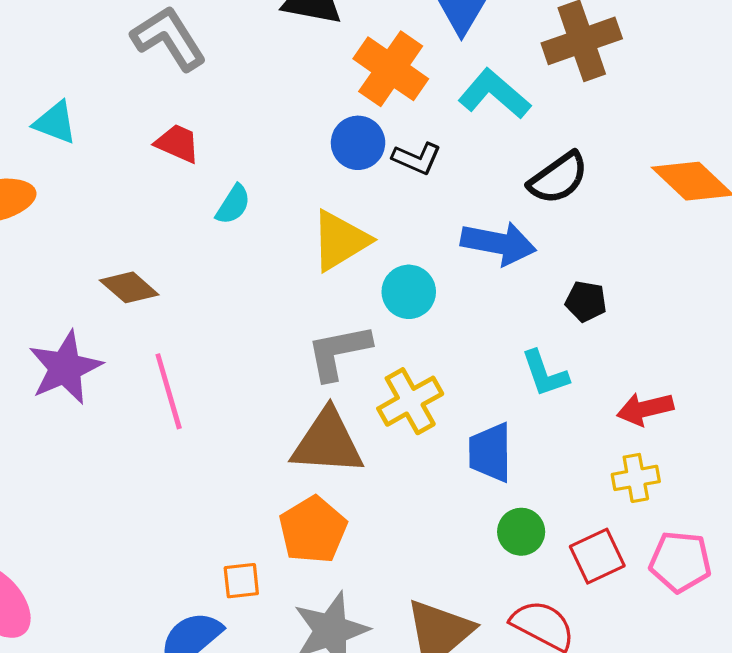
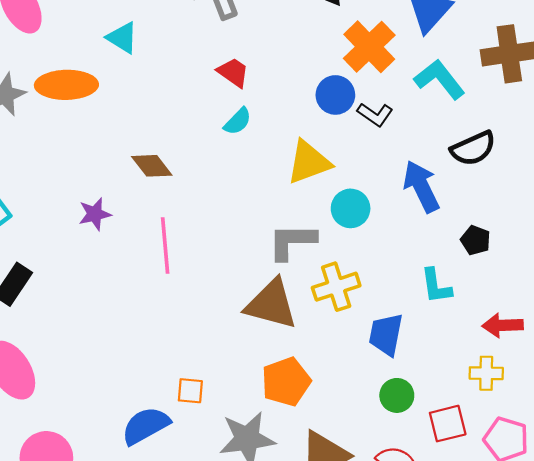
red trapezoid: (178, 143) -> (233, 72), moved
blue arrow: (498, 243) -> (421, 186), turned -138
purple star: (65, 368) -> (95, 214), size x0.6
orange pentagon: (313, 530) -> (286, 382), moved

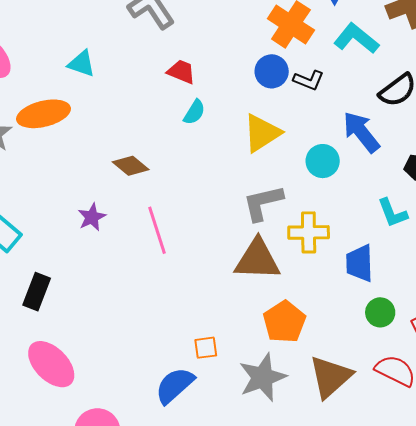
cyan circle: (351, 208) -> (323, 161), moved
yellow cross: (336, 287) -> (309, 232), turned 30

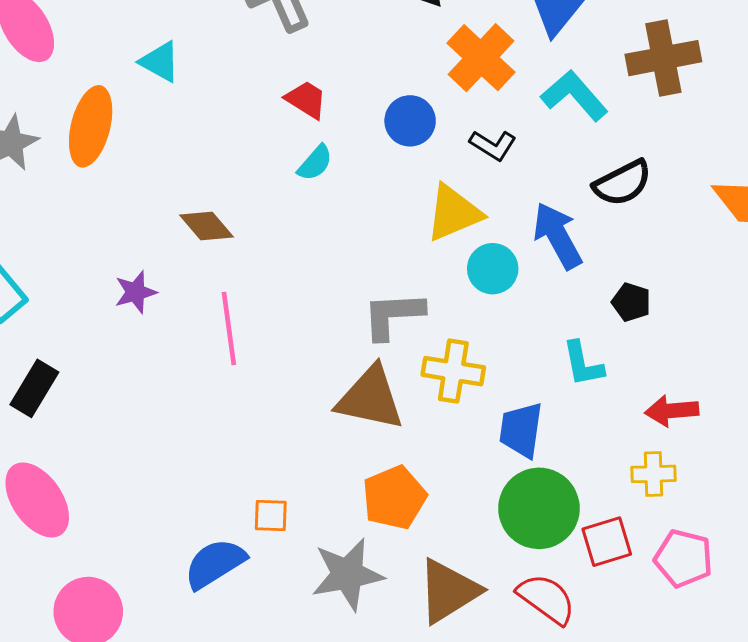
blue circle: (272, 71) -> (410, 121), moved
orange ellipse: (44, 114) -> (91, 126), turned -72
yellow triangle: (262, 133) -> (454, 213), moved
green circle: (380, 312) -> (539, 508), size x1.8

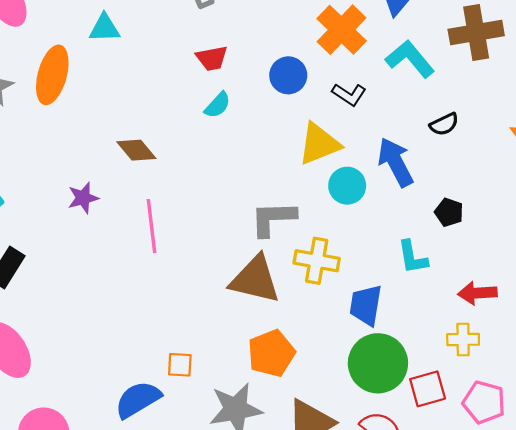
cyan triangle: (160, 62) -> (104, 28), turned -32
red trapezoid: (306, 100) -> (212, 58), turned 136
black semicircle: (622, 183) -> (444, 124), size x0.7

